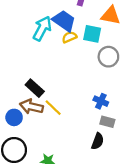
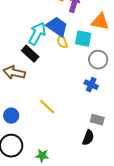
yellow semicircle: (69, 37) -> (62, 42), turned -88
black rectangle: (35, 88) -> (30, 54), moved
blue cross: (101, 101) -> (91, 85), moved
brown arrow: (31, 107) -> (14, 73), moved

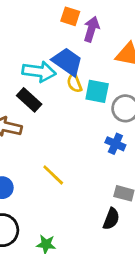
cyan arrow: (37, 34) -> (39, 72), turned 70
cyan square: (83, 39) -> (97, 91), moved

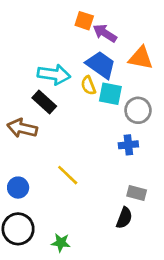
purple arrow: (91, 29) -> (105, 33), turned -75
blue trapezoid: (67, 62) -> (101, 65), moved
blue cross: (115, 144) -> (128, 145), turned -30

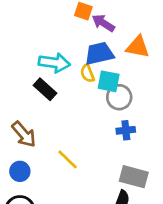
blue trapezoid: (101, 65) -> (99, 53), turned -48
gray circle: (138, 110) -> (119, 97), moved
brown arrow: (22, 128) -> (24, 134), moved, turned -144
gray rectangle: (137, 193) -> (134, 177), size x1.5

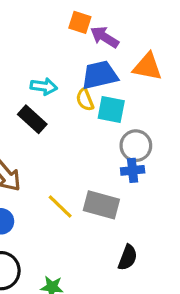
cyan arrow: (54, 63) -> (44, 86), size x0.7
gray circle: (119, 97) -> (136, 146), moved
gray rectangle: (134, 177) -> (101, 205), moved

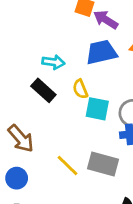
yellow semicircle: (85, 100) -> (80, 89), moved
cyan square: (111, 109) -> (97, 109), moved

